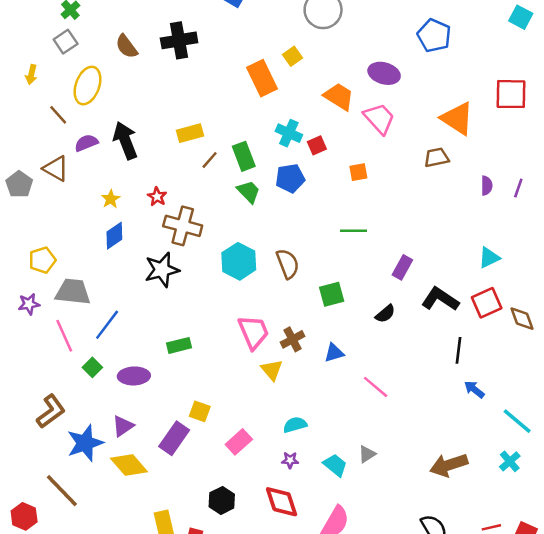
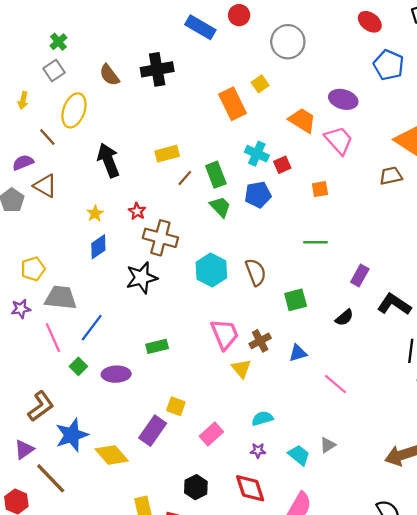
purple semicircle: (86, 143) -> (23, 162), moved
purple triangle: (123, 426) -> (24, 449), moved

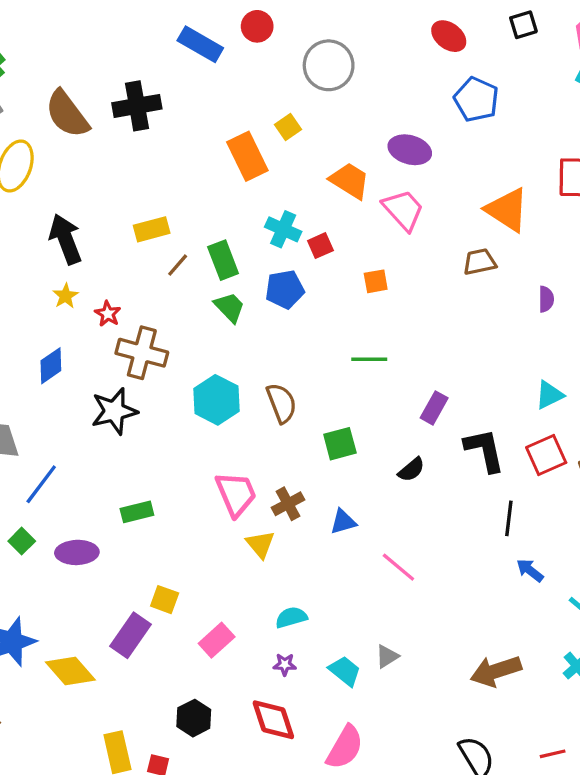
brown semicircle: (109, 75) -> (67, 114), size x1.5
yellow star: (95, 213) -> (66, 296), moved
black L-shape: (394, 304) -> (484, 450), turned 44

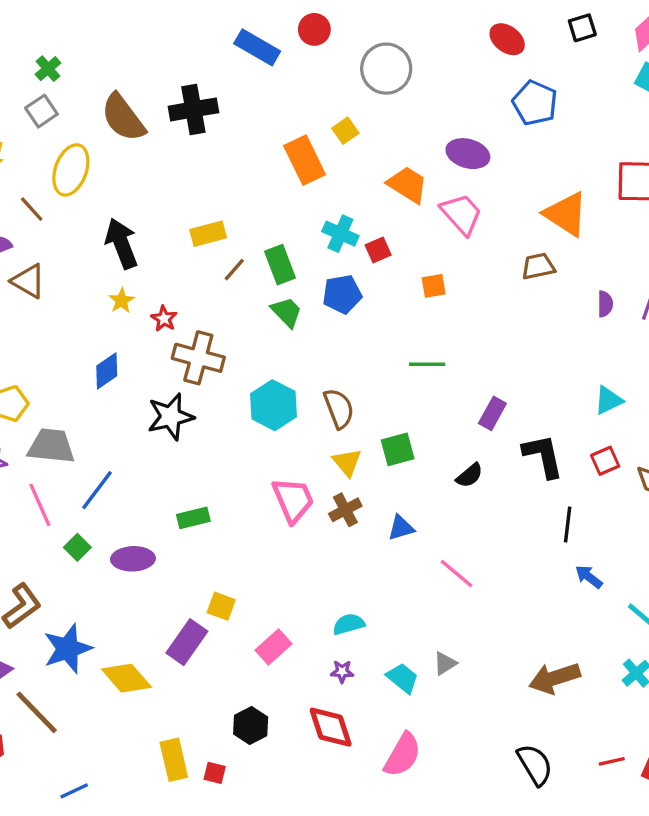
red square: (546, 455) -> (605, 461), size x0.7
yellow triangle: (260, 544) -> (347, 462), moved

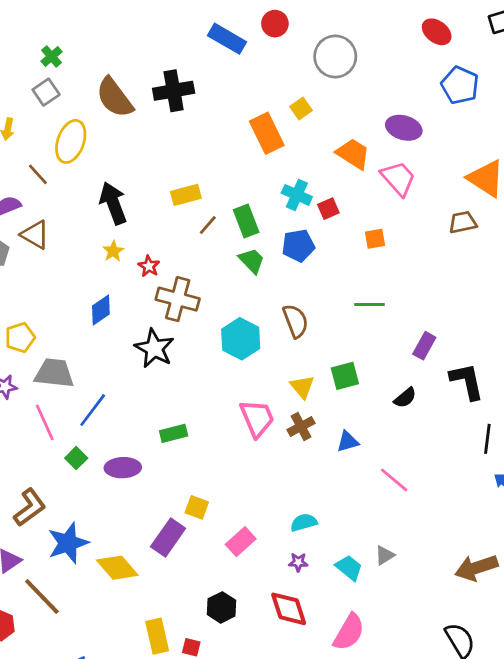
brown semicircle: (339, 408) -> (295, 321), moved
black star: (171, 417) -> (154, 348), turned -30

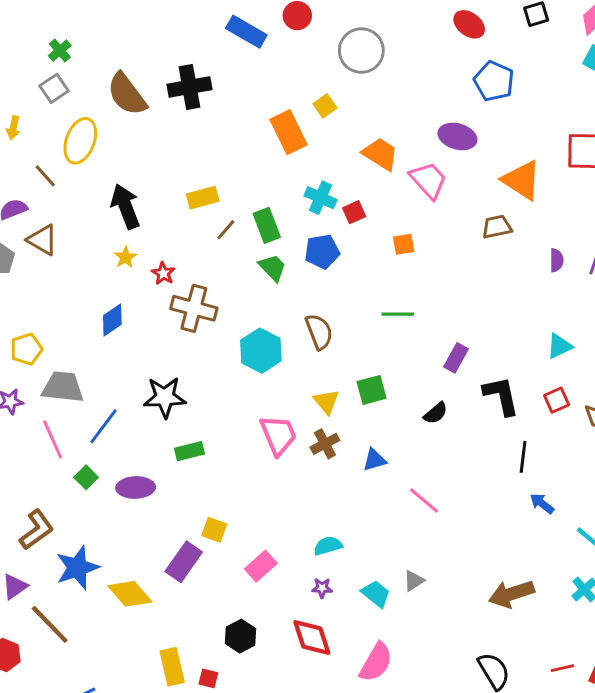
purple ellipse: (404, 128) -> (457, 136), moved
black star: (154, 348) -> (165, 397), moved, turned -30

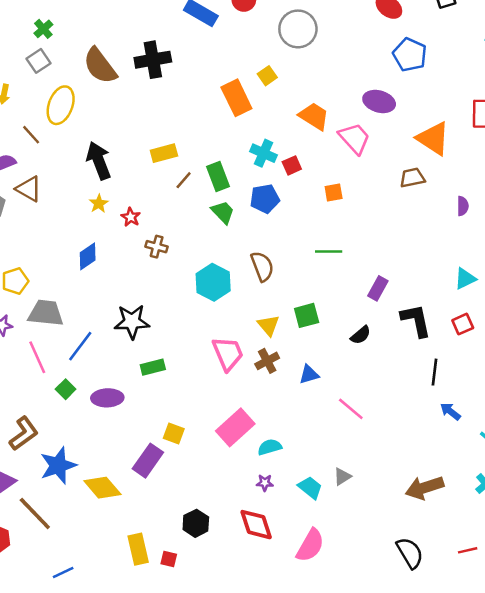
brown cross: (194, 308) -> (157, 247), size x0.6
pink rectangle: (261, 566) -> (235, 427), moved, size x1.4

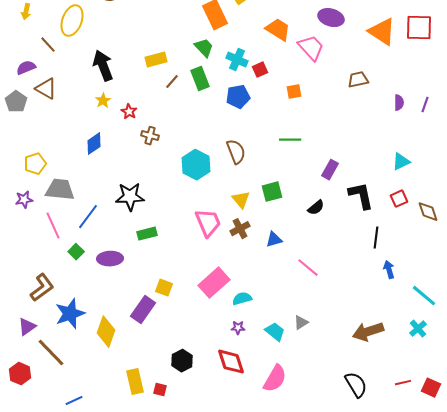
orange triangle: (433, 138) -> (382, 32), moved
green trapezoid: (223, 212) -> (204, 48), moved
blue arrow: (450, 411) -> (389, 270), turned 36
yellow diamond: (102, 488) -> (106, 332), turned 60

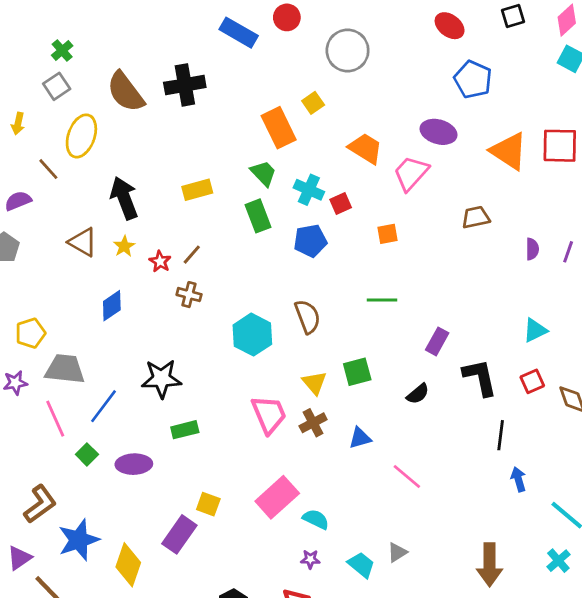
pink trapezoid: (311, 48) -> (411, 173), turned -96
brown line: (172, 82) -> (192, 255), moved
brown triangle: (46, 89) -> (83, 242), moved
cyan semicircle: (242, 299) -> (316, 519), turned 42
brown arrow: (368, 332) -> (490, 565), turned -72

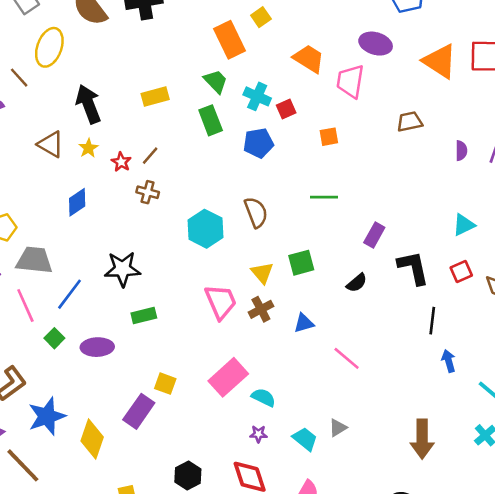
pink trapezoid: (411, 173) -> (350, 81), turned -33

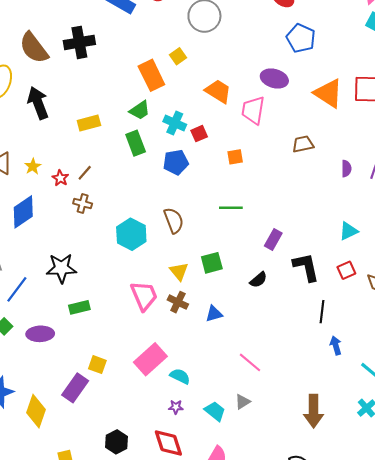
green trapezoid: (216, 81) -> (140, 110), turned 100
black arrow: (88, 104) -> (38, 103), moved
blue diamond: (77, 202) -> (23, 212), size x1.4
brown cross: (261, 309) -> (178, 302), turned -36
pink line: (347, 358) -> (250, 362), moved

